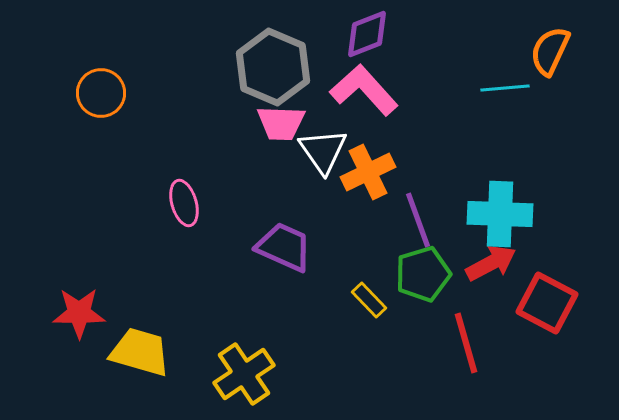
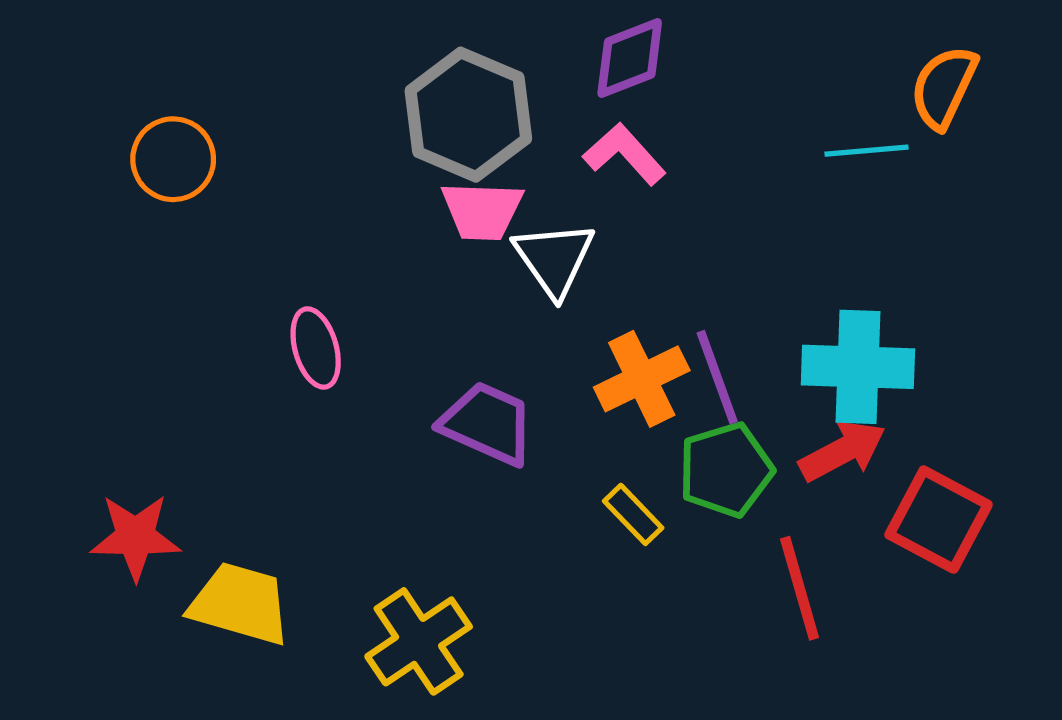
pink L-shape: (364, 90) -> (625, 154), size x0.7
orange cross: (368, 172) -> (642, 379), moved

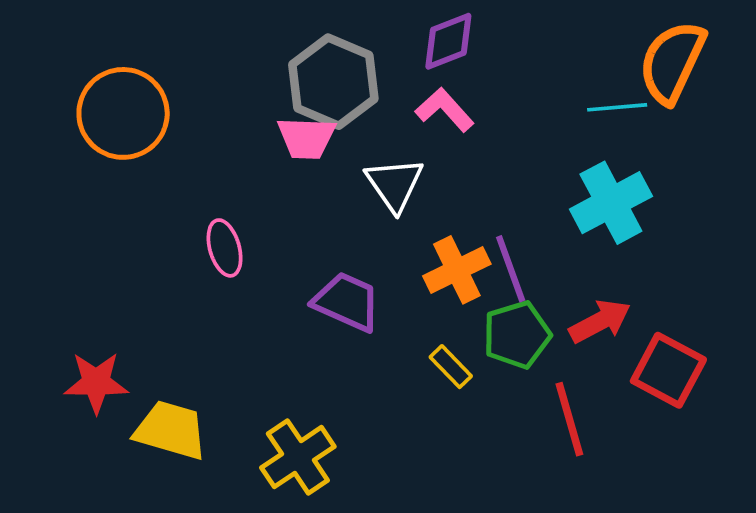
orange semicircle: (944, 87) -> (672, 62), size x1.4
orange circle: (173, 159) -> (123, 113), size x1.5
pink trapezoid: (482, 211) -> (306, 138), moved
cyan cross: (858, 367) -> (611, 203), moved, turned -30

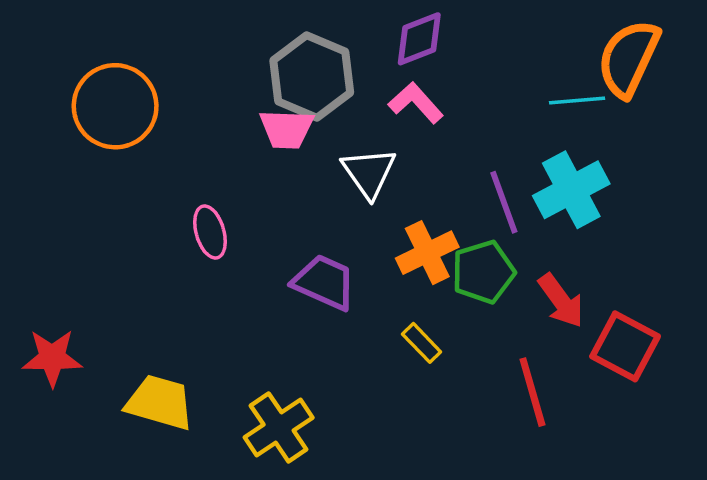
purple line: (511, 269) -> (504, 202), moved
red arrow: (600, 321) -> (561, 301), turned 82
green pentagon: (517, 335) -> (483, 272), moved
red star: (96, 382) -> (52, 358), moved

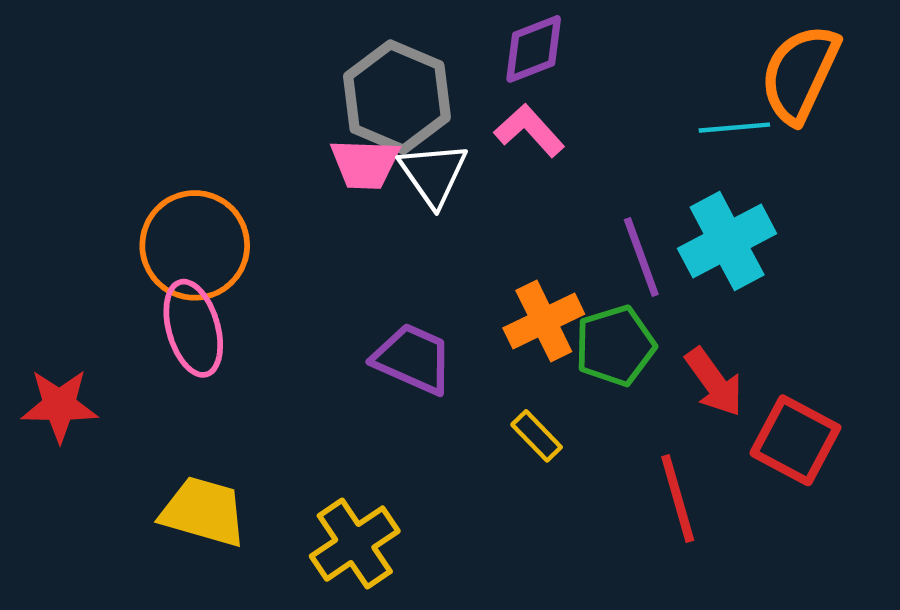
orange circle: (115, 106) -> (195, 245), moved
white triangle: (369, 173) -> (433, 174), moved
pink ellipse: (210, 232) -> (193, 328), moved, size x1.4
red star: (52, 358) -> (59, 405), moved

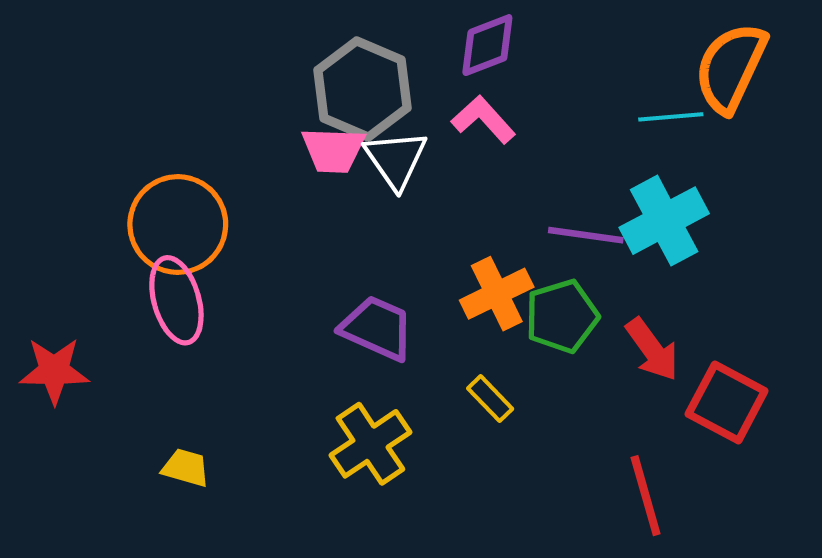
purple line: (641, 257) -> (586, 235), turned -62
red line: (678, 498) -> (646, 496), moved
yellow trapezoid: (203, 512) -> (186, 468), size x0.6
yellow cross: (355, 544) -> (370, 444), moved

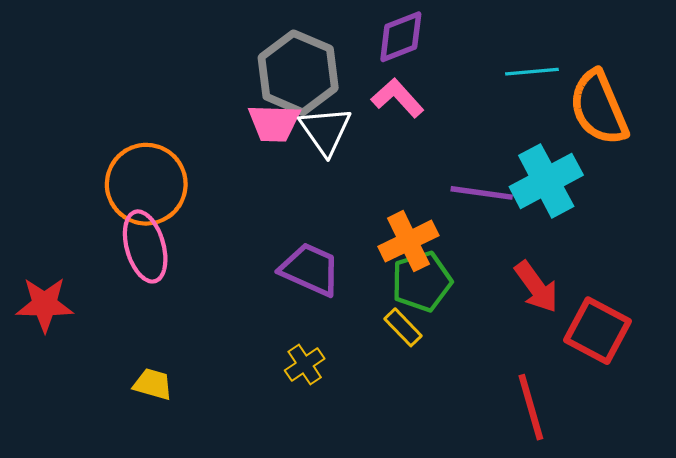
orange semicircle: (731, 68) -> (599, 108), moved, turned -48
cyan line: (671, 117) -> (532, 72), moved
green pentagon: (562, 316) -> (422, 281), moved
yellow cross: (370, 444) -> (305, 364), size x0.6

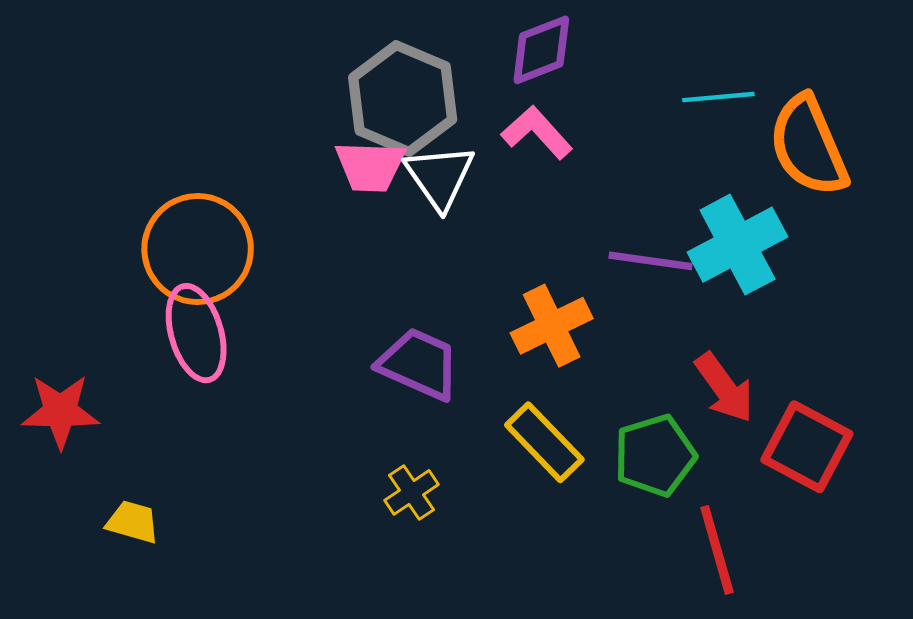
green pentagon: (422, 281) -> (655, 456), moved
yellow rectangle: (403, 327) -> (544, 442), size x1.5
yellow trapezoid: (153, 384) -> (133, 522), moved

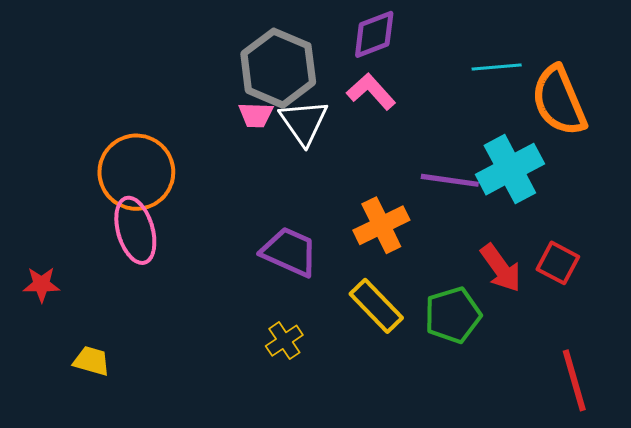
pink trapezoid: (370, 166) -> (256, 115), size x0.7
red star: (60, 411) -> (41, 284), size x0.7
red square: (807, 447) -> (558, 263), moved, size x0.7
red line: (717, 550) -> (574, 380), moved

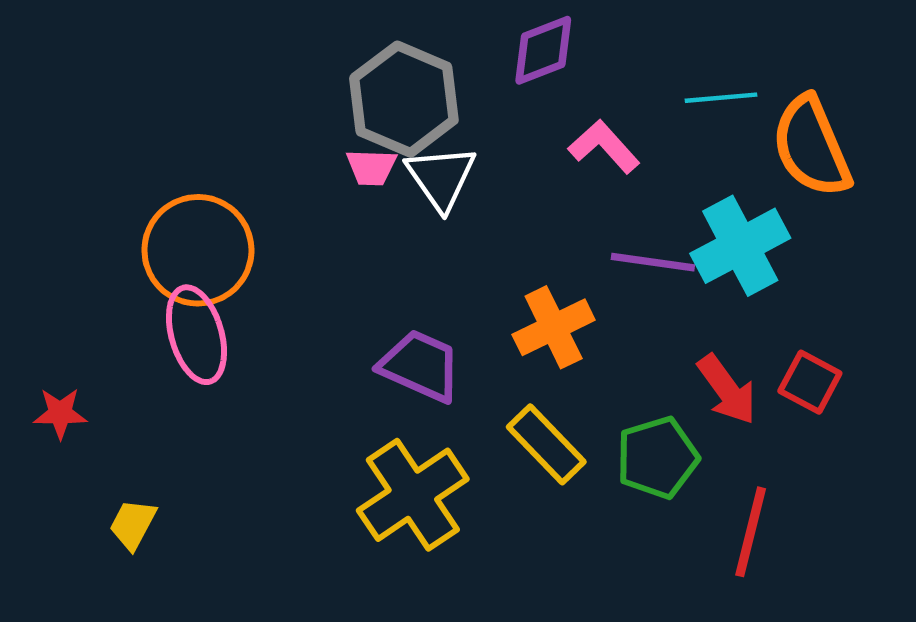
pink L-shape: (371, 92) -> (604, 147), moved
yellow cross: (284, 341) -> (413, 495), size x2.0
yellow trapezoid: (91, 361) -> (133, 524), turned -78
red line: (574, 380) -> (751, 532), moved, turned 30

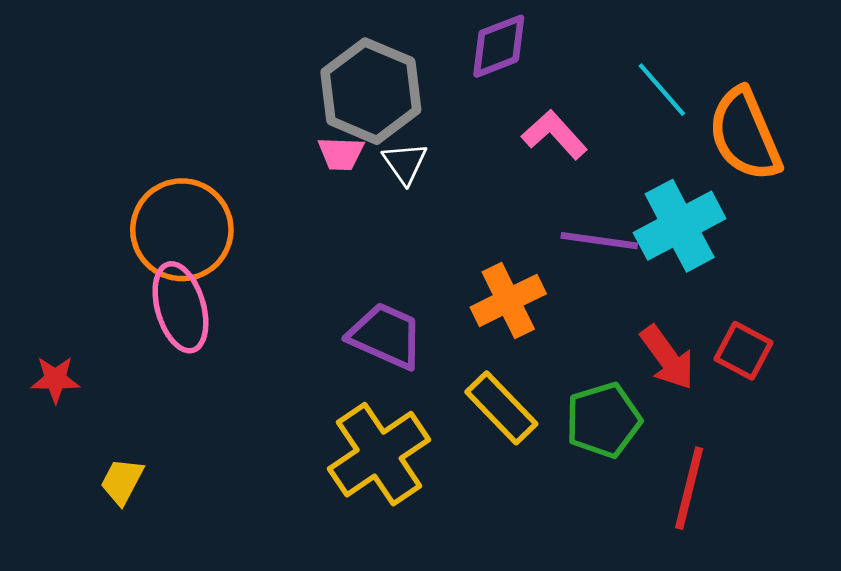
cyan line: (721, 98) -> (662, 90), turned 54
white triangle: (441, 178) -> (405, 163), size x0.7

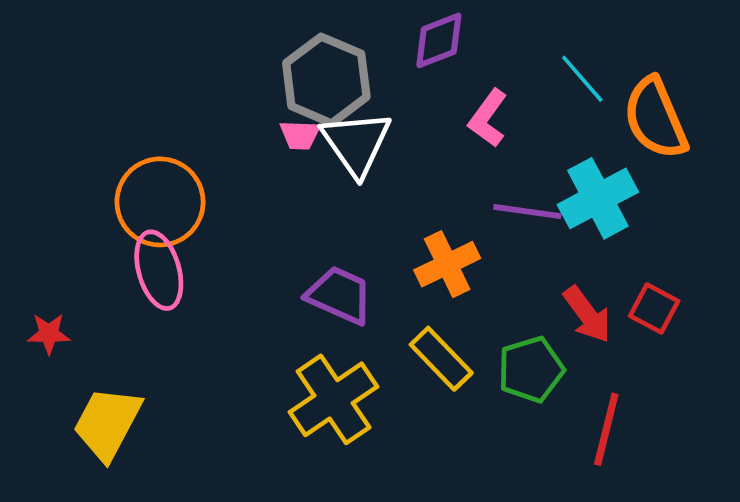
pink L-shape: (554, 135) -> (488, 118), turned -102
white triangle: (405, 163) -> (356, 143), size x1.8
yellow trapezoid: (122, 481) -> (107, 423), size x1.8

